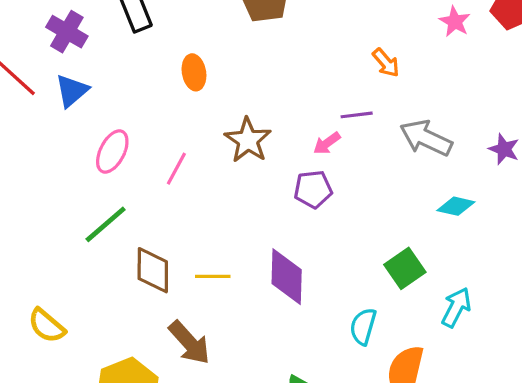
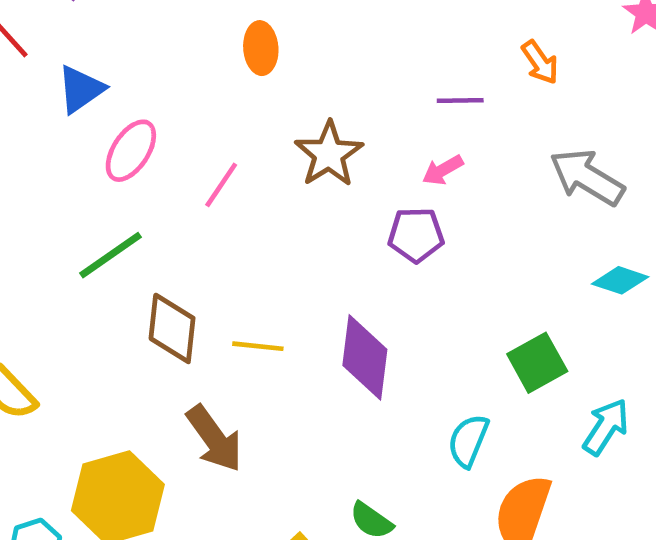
blue triangle: (72, 91) -> (81, 89), moved
purple line: (357, 115) -> (460, 100), moved

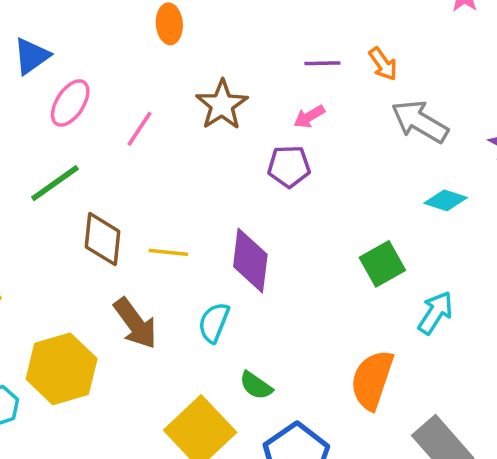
orange arrow: (540, 62) -> (383, 64), moved
cyan semicircle: (468, 441) -> (214, 323), moved

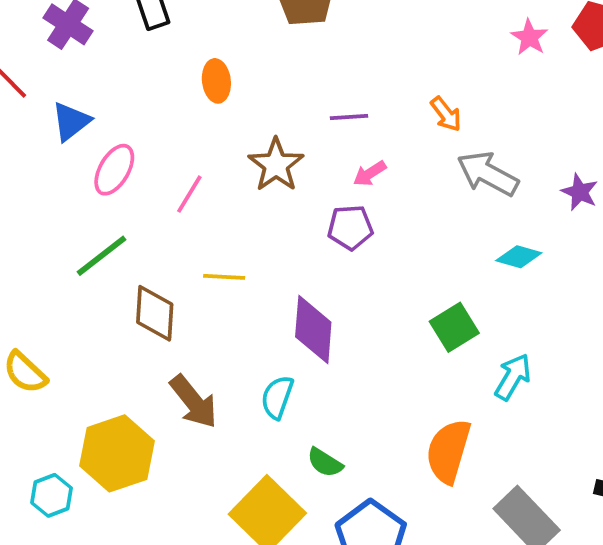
purple line: (322, 63) -> (349, 117), moved
yellow line: (168, 252) -> (224, 277), moved

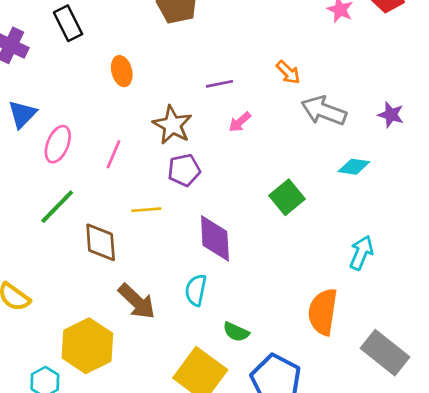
purple pentagon: (350, 227) -> (184, 170), moved
green square: (454, 327) -> (287, 197), moved

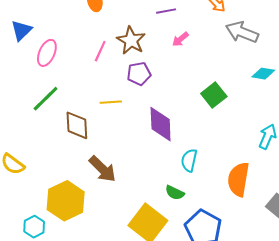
pink line: (114, 154) -> (100, 51), moved
cyan semicircle: (196, 290) -> (189, 160), moved

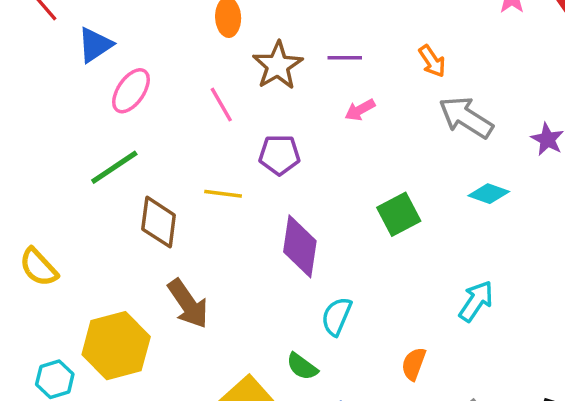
brown star: (131, 40) -> (278, 66), moved
pink line: (100, 51) -> (221, 105), turned -65
orange semicircle: (238, 179) -> (414, 364), size x0.6

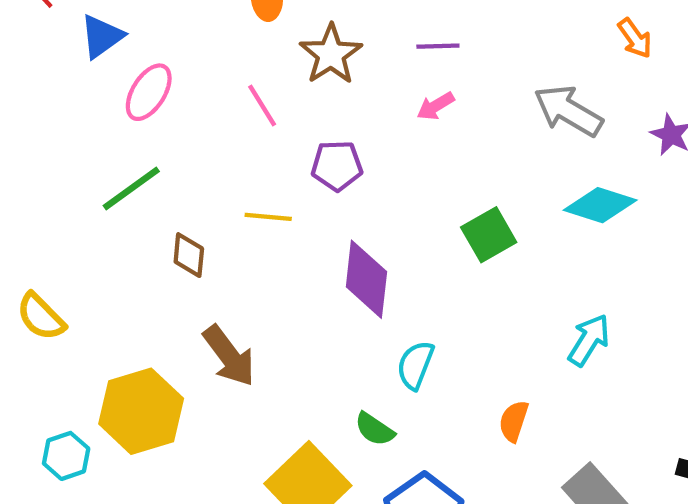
purple line: (345, 58) -> (438, 46), moved
orange arrow: (432, 61) -> (635, 38), moved
cyan diamond: (489, 194) -> (600, 205), size x1.4
brown diamond: (159, 222) -> (189, 255), size x0.7

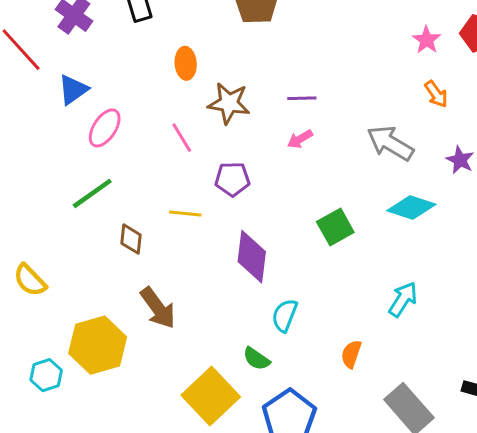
brown star: (331, 54) -> (229, 103), turned -30

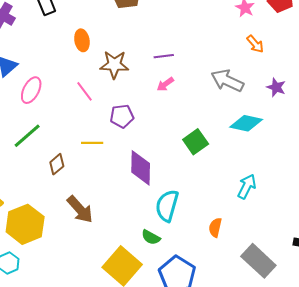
brown diamond: (131, 239) -> (57, 164), turned 50
cyan semicircle: (285, 315) -> (167, 206), size x1.4
yellow hexagon: (98, 345) -> (25, 224), moved

